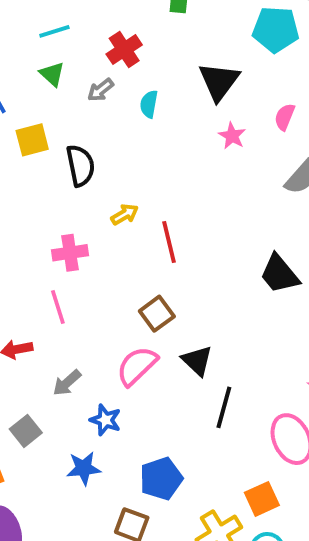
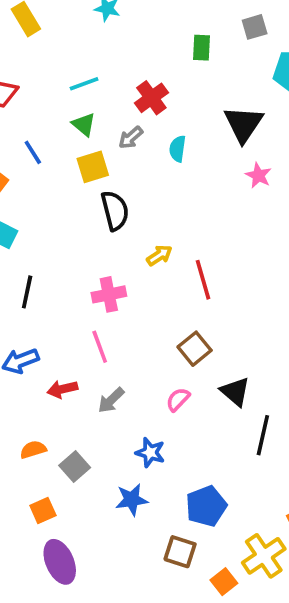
yellow square: (32, 140) -> (93, 167), moved
pink semicircle: (137, 366) -> (178, 399), size x0.6
gray arrow: (67, 383) -> (111, 400), moved

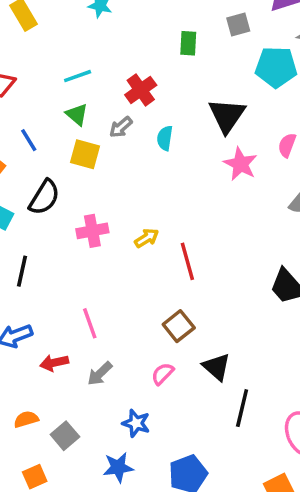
yellow square: (93, 167) -> (85, 154), turned 32
pink star: (258, 175) -> (240, 164), size x1.4
black semicircle: (115, 211) -> (44, 197), moved, turned 45
pink cross: (109, 294) -> (92, 231), moved

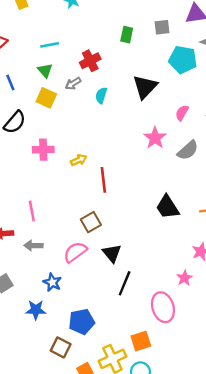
pink star: (240, 164) -> (155, 138), moved
gray arrow: (100, 374) -> (33, 246), turned 36
pink semicircle: (163, 374) -> (75, 252), size x1.5

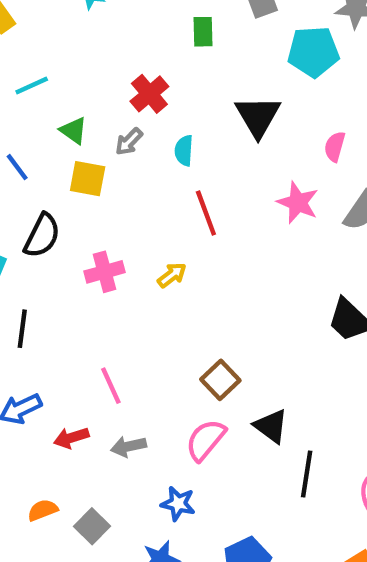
cyan line: (50, 45) -> (32, 85), moved
red line: (103, 180) -> (206, 213), moved

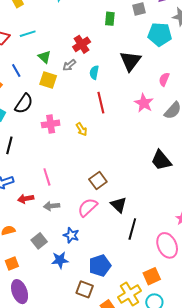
yellow arrow: (172, 275) -> (82, 129), turned 88
gray square: (92, 526) -> (39, 241), moved

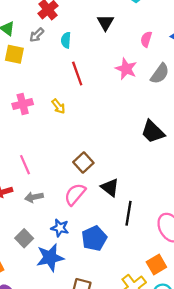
black triangle: (130, 61) -> (106, 23), size x0.7
blue star: (60, 260) -> (50, 258), size x1.4
blue pentagon: (100, 266) -> (94, 238), moved

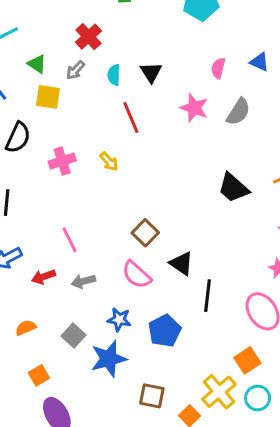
black triangle: (106, 23) -> (151, 72), moved
pink semicircle: (75, 194) -> (137, 275), turned -85

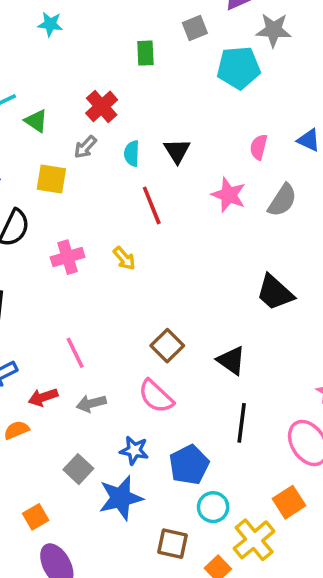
green triangle: (37, 64) -> (36, 121), moved
black triangle: (182, 263) -> (231, 360), moved
orange semicircle: (26, 328) -> (16, 430), moved
cyan circle: (258, 398) -> (213, 507), moved

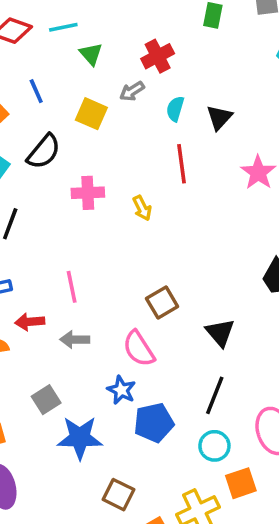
blue star: (134, 450) -> (121, 390), moved
cyan circle: (213, 507) -> (214, 446), moved

